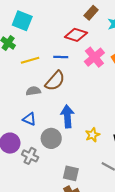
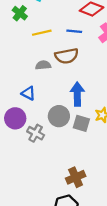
brown semicircle: (55, 81) -> (67, 56), turned 35
blue triangle: (29, 119) -> (28, 93), moved
gray square: (71, 173) -> (81, 123), moved

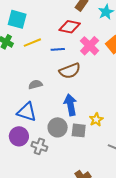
yellow line: (42, 33) -> (32, 43), moved
brown semicircle: (67, 56) -> (70, 71), moved
blue triangle: (28, 93) -> (27, 112), size x1.5

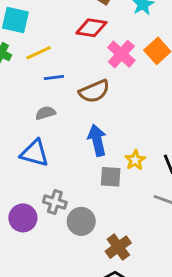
blue line: (58, 49) -> (54, 77), moved
gray circle: (58, 127) -> (81, 221), moved
purple circle: (19, 136) -> (23, 218), moved

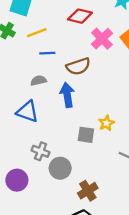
blue arrow: (97, 140) -> (67, 95), moved
purple circle: (23, 218) -> (17, 180), moved

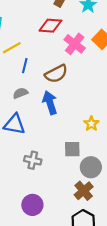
blue line: (47, 53) -> (25, 66), turned -64
gray square: (86, 135) -> (72, 149), moved
gray circle: (60, 168) -> (91, 167), moved
purple circle: (17, 180) -> (32, 205), moved

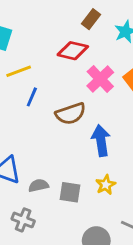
gray semicircle: (20, 93) -> (38, 185), moved
blue arrow: (50, 103) -> (101, 140), moved
gray square: (72, 149) -> (70, 192), moved

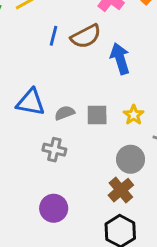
blue line: (32, 97) -> (54, 36), moved
yellow star: (106, 185) -> (134, 115), moved

